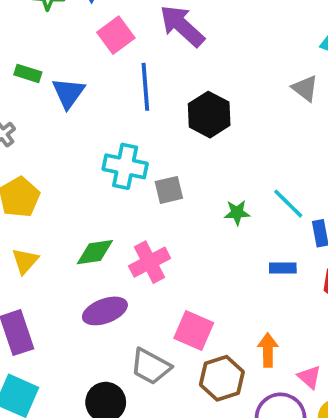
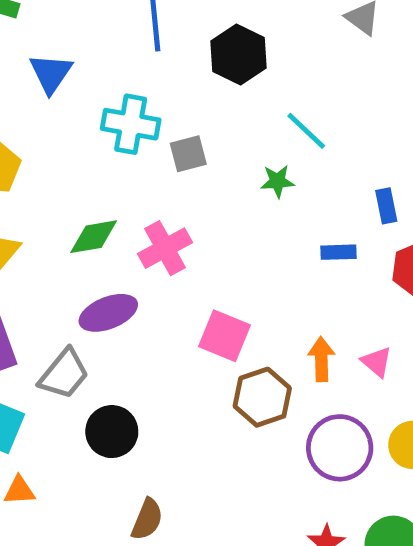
blue triangle: (68, 93) -> (51, 73), moved
cyan line: (288, 204) -> (306, 131), moved
gray trapezoid: (151, 366) -> (64, 374), moved, turned -78
pink triangle: (309, 377) -> (377, 362), moved

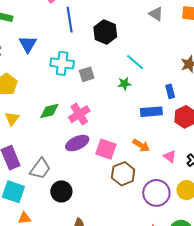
blue rectangle: (338, 252) -> (151, 112), size x1.5
purple ellipse: (108, 313) -> (77, 143), moved
orange arrow: (321, 359) -> (141, 145), moved, turned 126

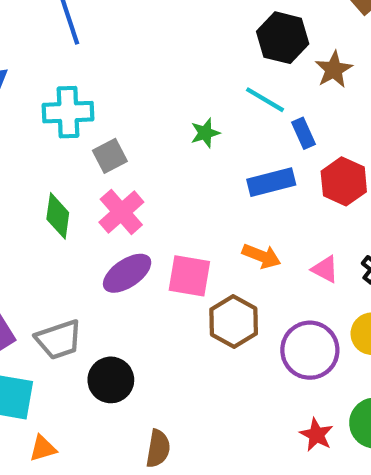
black hexagon: (105, 32) -> (283, 38), moved
cyan line: (135, 62) -> (265, 100), moved
gray square: (87, 74) -> (110, 156), moved
green diamond: (49, 111) -> (58, 216), turned -60
gray trapezoid: (40, 169) -> (59, 340), turned 45

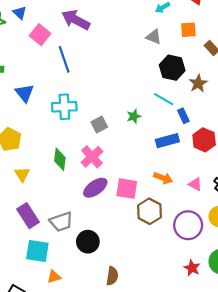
gray square: (110, 156) -> (99, 124), moved

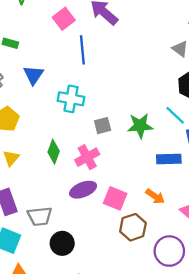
green star: (134, 116) -> (140, 126), size x1.6

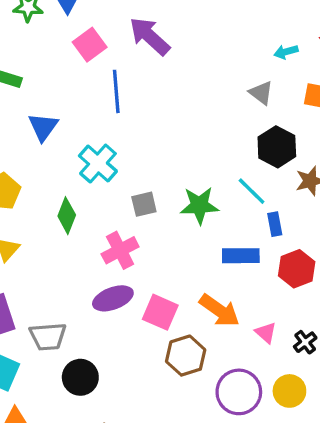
cyan cross: (71, 99) -> (98, 163), turned 30
green diamond: (54, 152) -> (67, 216), moved
orange arrow: (155, 196) -> (219, 311), size x1.4

